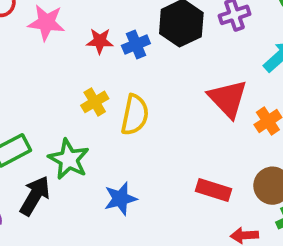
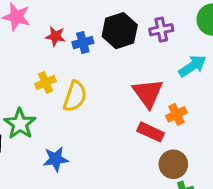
red rectangle: (214, 190) -> (151, 132), moved

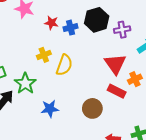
purple cross: (161, 30) -> (122, 30), moved
brown circle: (173, 164) -> (92, 108), moved

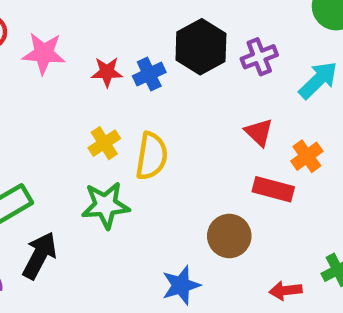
red triangle: (115, 64) -> (259, 132), size x0.6
green star: (25, 83) -> (106, 205), moved, turned -30
blue star: (50, 109) -> (181, 285), moved

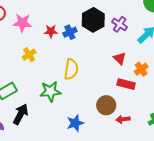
purple cross: (259, 57) -> (120, 24), turned -35
yellow cross: (104, 143) -> (29, 55), moved
blue star: (181, 285) -> (75, 123), moved
red arrow: (286, 291) -> (123, 119), moved

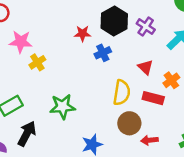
pink star: (22, 23) -> (21, 42), moved
red star: (51, 31) -> (83, 34), moved
blue cross: (70, 32) -> (103, 53), moved
yellow semicircle: (71, 69) -> (122, 93), moved

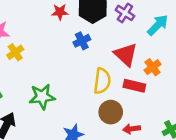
red star: (83, 34) -> (60, 12), moved
red triangle: (146, 67) -> (126, 55), size x1.5

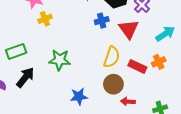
cyan arrow: (158, 25) -> (165, 34), moved
red triangle: (126, 55) -> (129, 29), moved
orange cross: (152, 67) -> (159, 62), moved

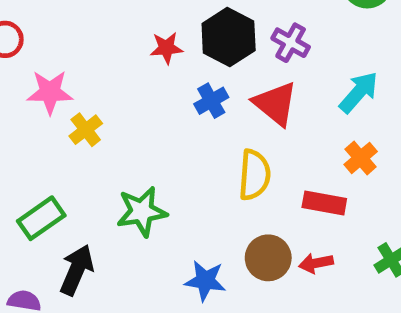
red rectangle: (137, 66) -> (324, 203), moved
brown circle: (113, 84) -> (268, 258), moved
blue star: (79, 96) -> (205, 281), turned 30

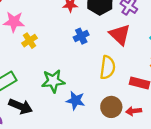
blue cross: (211, 101) -> (81, 36), moved
black arrow: (77, 270) -> (21, 106), turned 85
blue star: (205, 281) -> (75, 101), moved

